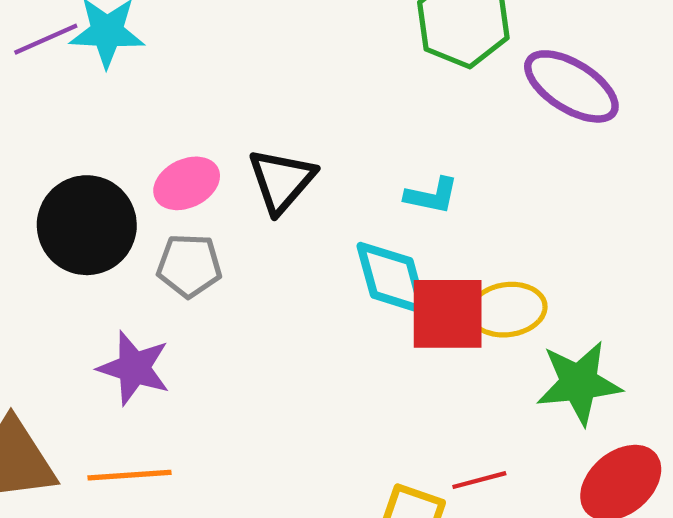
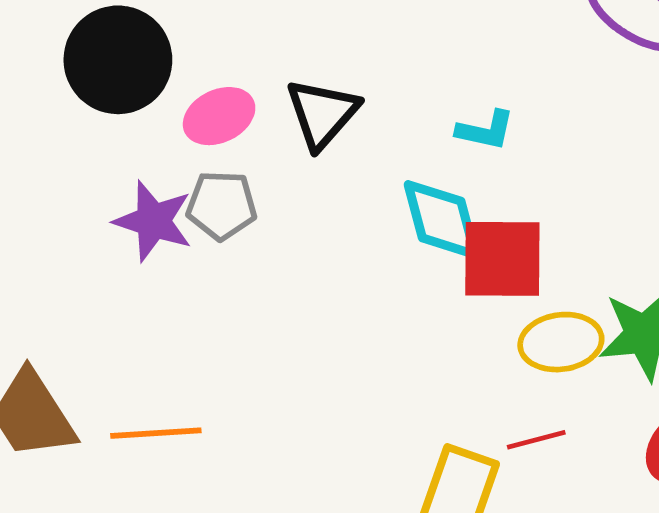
black circle: (87, 225) -> (118, 60), moved
yellow ellipse: (508, 310) -> (561, 342), moved
purple star: (134, 368) -> (153, 221), moved

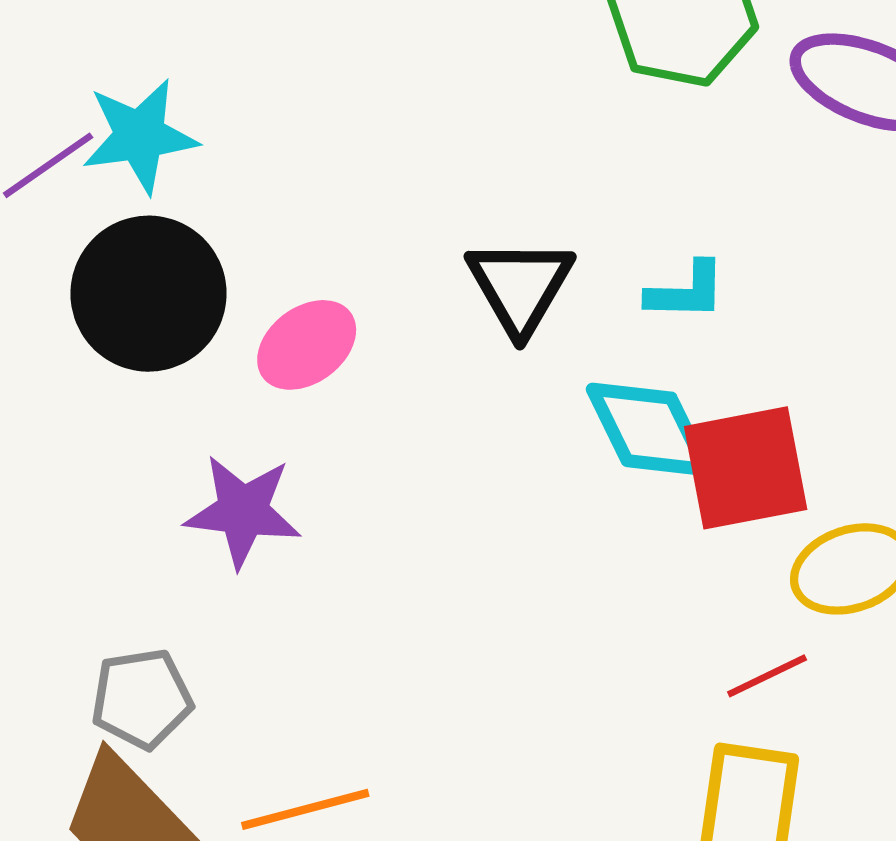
black triangle: (322, 113) -> (520, 286), moved
gray pentagon: (222, 205) -> (142, 699), moved
red line: (536, 440) -> (767, 676), moved

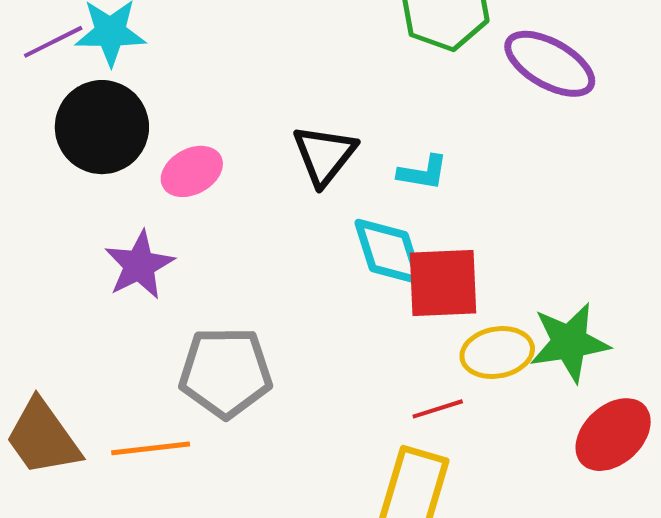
purple star: (243, 511) -> (139, 265), turned 30
gray pentagon: (142, 699) -> (226, 372), moved, size x1.5

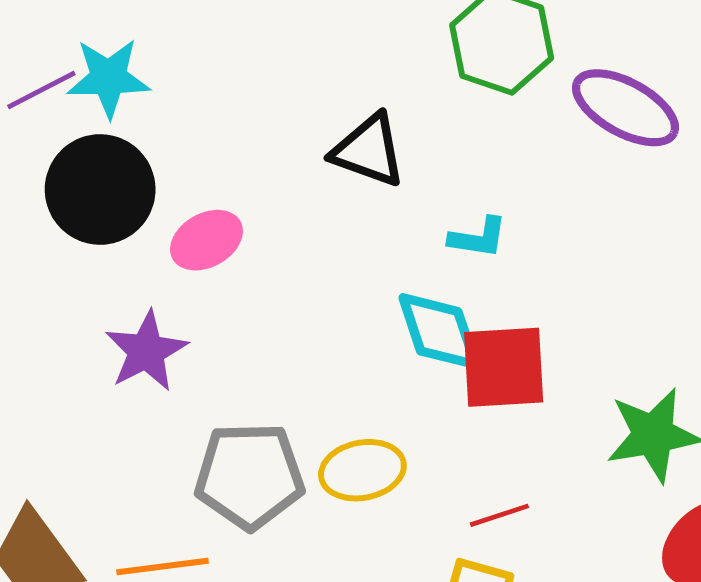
black triangle: (324, 155) -> (369, 150), moved, turned -48
yellow ellipse: (497, 352) -> (362, 470), moved

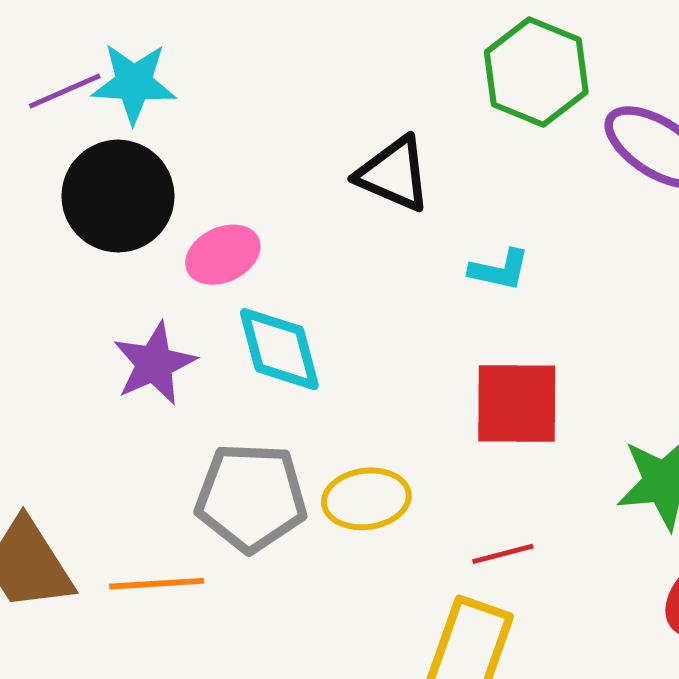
cyan diamond: (439, 331) -> (279, 349), moved

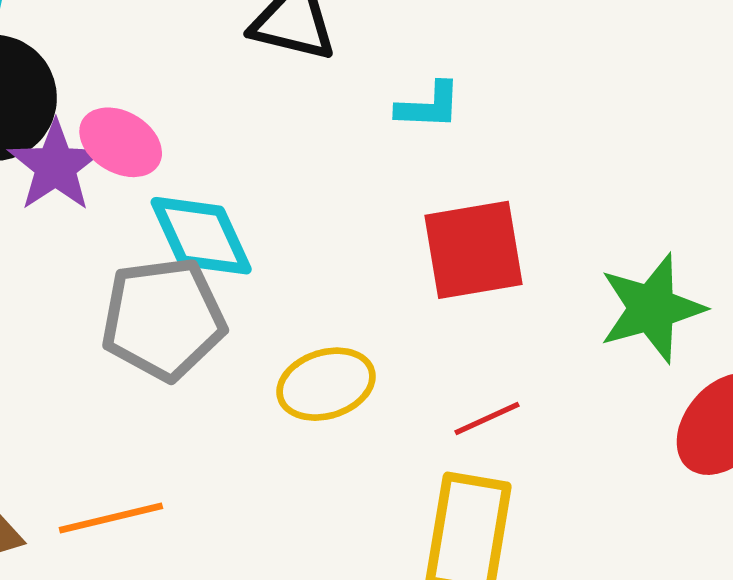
pink ellipse: (223, 255) -> (121, 142), turned 66
purple star: (154, 364) -> (55, 166), moved
gray pentagon: (251, 497) -> (163, 319), moved

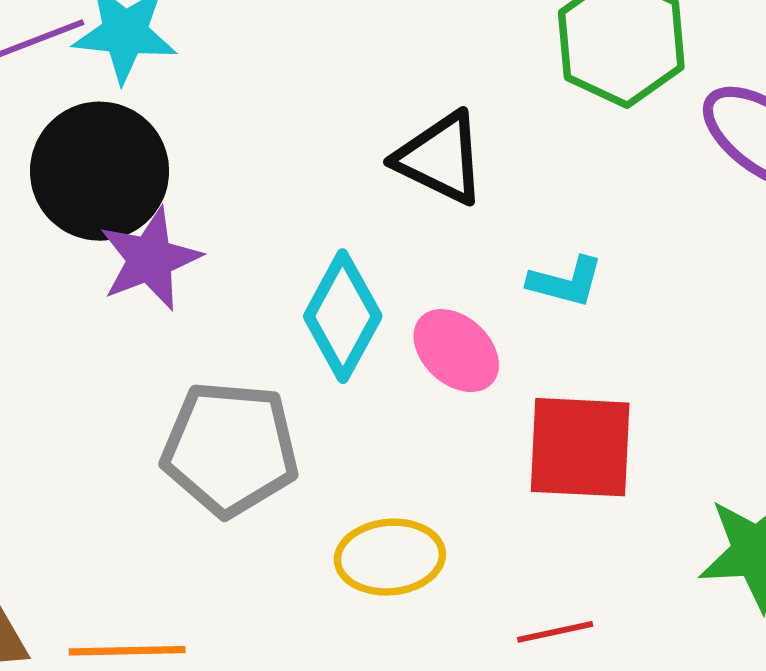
pink ellipse: (121, 142) -> (456, 351), moved
cyan diamond: (201, 236) -> (343, 316), moved, turned 41

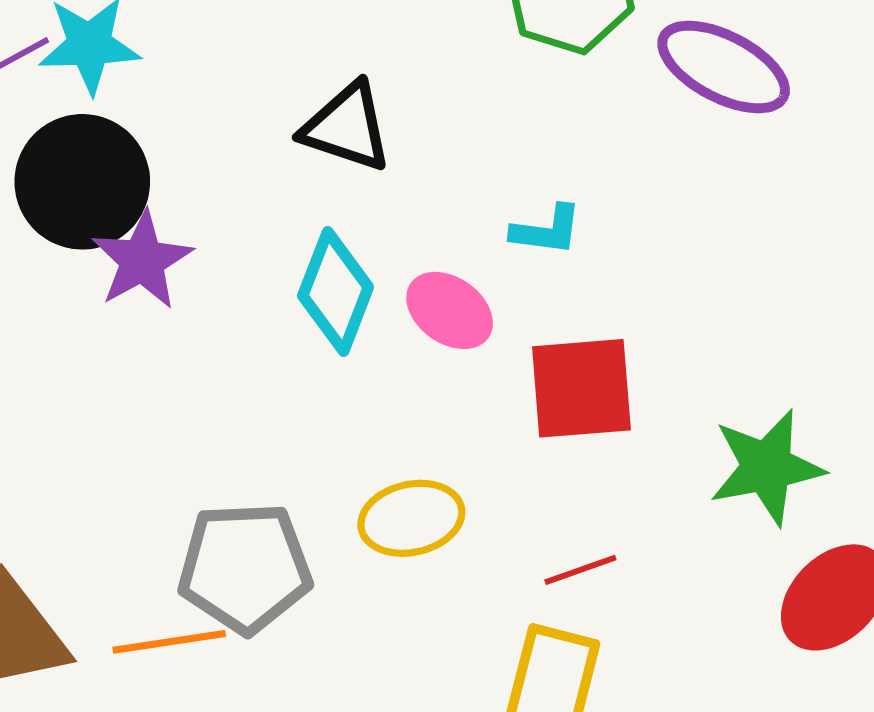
black triangle: (440, 158) -> (347, 127), moved
gray pentagon: (230, 449) -> (245, 568), moved

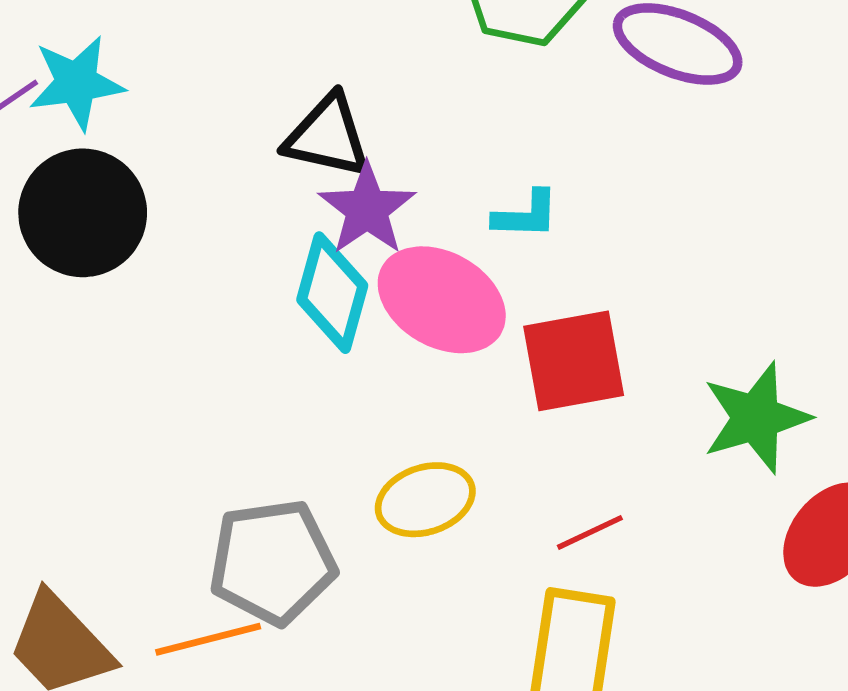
purple star: (142, 260) -> (367, 209), moved
pink ellipse: (450, 310) -> (442, 300), size x1.5

